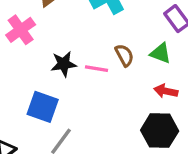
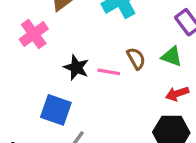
black star: (64, 64) -> (76, 67), turned 30
red arrow: (166, 91) -> (177, 94), turned -30

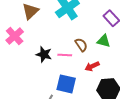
red arrow: (177, 94) -> (92, 66), moved
blue square: (56, 110) -> (66, 84), moved

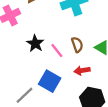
pink line: (65, 55) -> (57, 50), turned 32

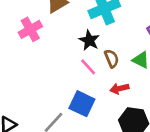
black star: (35, 43) -> (89, 40), moved

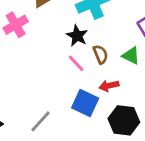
blue square: (82, 104) -> (85, 103), moved

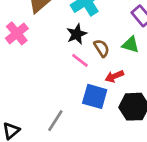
black star: (77, 36) -> (77, 34), turned 30

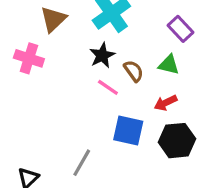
pink cross: (17, 33) -> (29, 58), turned -30
red arrow: (114, 76) -> (166, 103), moved

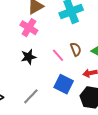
black star: (102, 55) -> (29, 57), moved
pink cross: (29, 58) -> (29, 28), moved

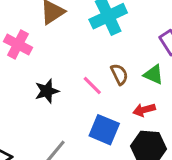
pink cross: (29, 28) -> (18, 44), moved

